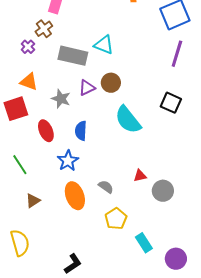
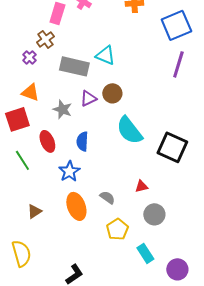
black square: (171, 103) -> (172, 147), moved, size x1.4
green line: (20, 165) -> (22, 160), moved
gray circle: (163, 191) -> (154, 214), moved

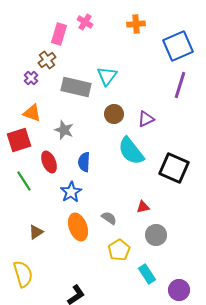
cyan triangle: (105, 55) -> (107, 76), turned 45
purple triangle: (88, 98) -> (146, 119), moved

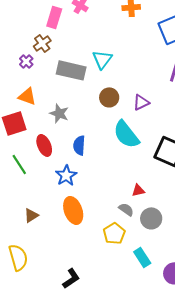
gray semicircle: (109, 218) -> (126, 209), moved

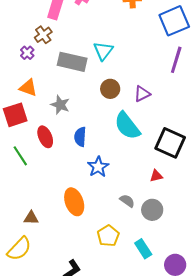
blue star: (66, 175) -> (98, 167), moved
red triangle: (138, 190) -> (156, 176), moved
brown triangle: (31, 215) -> (31, 218), moved, turned 35
yellow pentagon: (114, 233) -> (108, 236), moved
yellow semicircle: (18, 257) -> (19, 249), turned 60

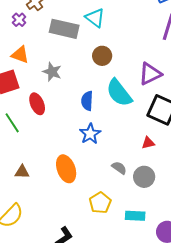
cyan triangle: (103, 51) -> (95, 18), turned -30
purple triangle: (142, 94) -> (150, 74), moved, size x1.4
blue semicircle: (80, 137) -> (87, 101), moved
brown triangle: (31, 218) -> (22, 172), moved
cyan rectangle: (143, 249) -> (135, 216), turned -54

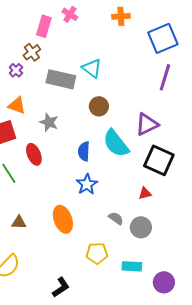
yellow pentagon: (100, 203) -> (97, 253), turned 30

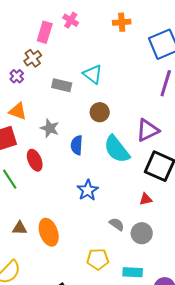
gray rectangle: (61, 79) -> (62, 85), size x0.7
blue semicircle: (84, 151) -> (77, 145), moved
orange ellipse: (63, 219) -> (49, 232), moved

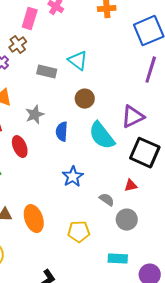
gray star: (50, 128) -> (35, 115), turned 30
gray semicircle: (117, 224) -> (107, 200), moved
yellow pentagon: (98, 259) -> (79, 232), moved

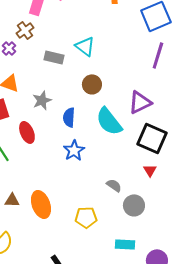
blue star: (73, 177) -> (74, 150), moved
red triangle: (131, 186) -> (150, 170), moved, turned -48

